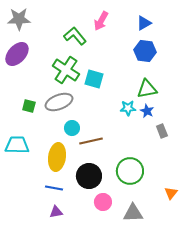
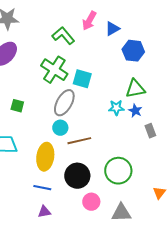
blue triangle: (144, 23) -> (112, 29), moved
gray ellipse: (59, 102) -> (64, 103), moved, turned -40

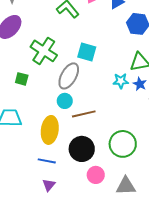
green cross: (54, 70) -> (44, 51), moved
purple triangle: (44, 212) -> (49, 185), turned -40

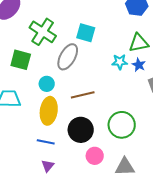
green square: (22, 79) -> (21, 60), size x1.5
cyan circle: (65, 101) -> (47, 84), moved

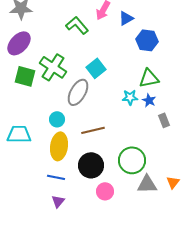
cyan square: (86, 33) -> (96, 68), turned 36
green square: (21, 60) -> (25, 76), moved
gray triangle: (125, 167) -> (147, 184), moved

